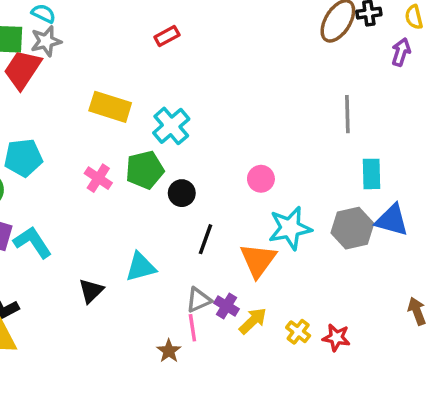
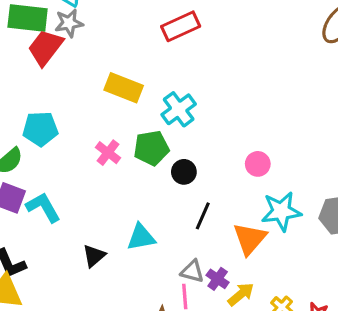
red rectangle: (167, 36) -> (181, 26), size x1.6
gray triangle: (199, 300) -> (192, 271), turned 35

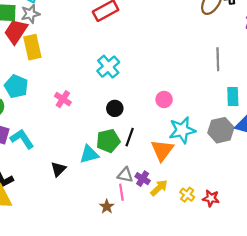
yellow rectangle: (124, 88) -> (32, 47), moved, turned 60
cyan pentagon: (40, 129) -> (16, 86), turned 30
green pentagon: (151, 148) -> (108, 141), moved

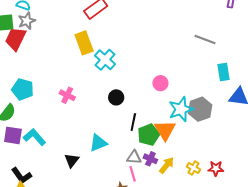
yellow rectangle: (32, 47) -> (84, 43), moved
gray line: (218, 59) -> (205, 39), turned -60
gray hexagon: (221, 130) -> (200, 109), moved
green pentagon: (108, 141) -> (149, 135), moved

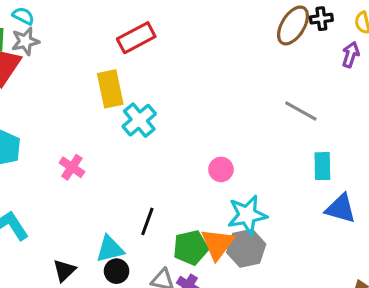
black circle: (116, 97) -> (117, 271), moved
gray hexagon: (200, 109) -> (246, 248), moved
black line: (133, 122) -> (147, 221), moved

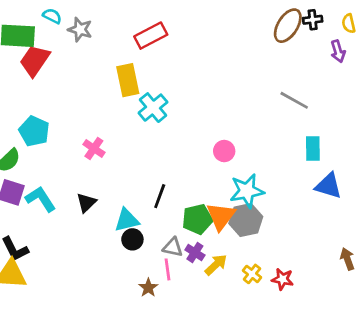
gray star: (25, 41) -> (80, 29), moved, turned 30
purple arrow: (351, 55) -> (338, 51), turned 145
black triangle: (64, 270) -> (86, 203), moved

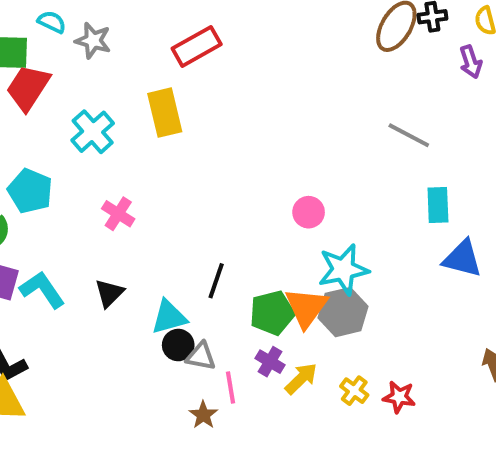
cyan cross: (153, 108) -> (93, 132), moved
gray triangle: (173, 247) -> (201, 356), moved

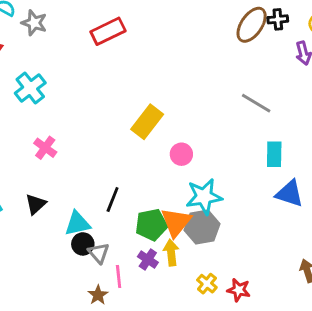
yellow rectangle: (165, 113) -> (147, 122), moved, turned 48
gray triangle: (201, 356) -> (99, 253), turned 35
yellow arrow: (301, 379) -> (171, 253), moved, turned -55

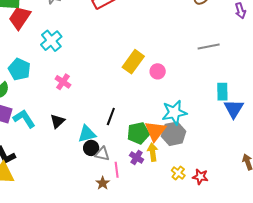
gray line: (256, 103) -> (209, 47), turned -40
pink circle: (181, 154) -> (158, 71), moved
cyan rectangle: (274, 154) -> (222, 92), moved
blue triangle: (290, 194) -> (234, 109), turned 45
gray triangle: (99, 253) -> (102, 154), turned -35

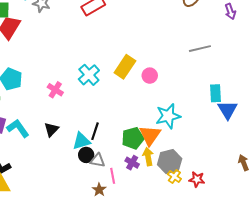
cyan cross: (51, 41) -> (89, 75), moved
black line: (111, 116) -> (95, 131), moved
gray hexagon: (174, 134) -> (170, 162), moved

